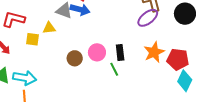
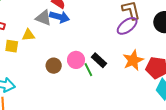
black rectangle: (120, 53) -> (99, 60), turned -42
green line: (114, 69) -> (88, 70), moved

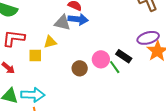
purple ellipse: (127, 26) -> (148, 38), moved, turned 30

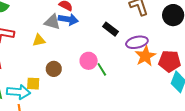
yellow square: (35, 55) -> (33, 84), moved
black rectangle: (124, 56) -> (111, 29), moved
brown circle: (80, 68) -> (54, 69), moved

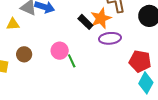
orange star: (145, 56) -> (101, 18), moved

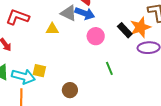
pink circle: (60, 51) -> (96, 36), moved
brown circle: (24, 54) -> (70, 90), moved

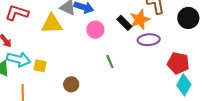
yellow triangle: (52, 29) -> (52, 24), size x1.6
cyan arrow: (23, 76) -> (19, 59), moved

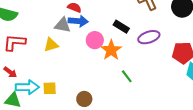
orange star: (140, 20) -> (111, 50), moved
yellow triangle: (52, 24) -> (51, 45), size x0.7
green line: (110, 62) -> (127, 76), moved

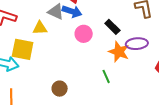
orange star: (111, 50) -> (119, 52), moved, turned -30
yellow square: (50, 88) -> (23, 49), moved, size x1.6

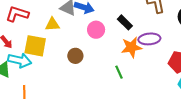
orange star: (119, 52) -> (131, 47), turned -30
brown circle: (60, 89) -> (75, 56), moved

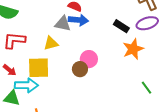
pink circle: (96, 30) -> (89, 59), moved
purple ellipse: (149, 39) -> (147, 23), moved
green line: (119, 72) -> (147, 88), moved

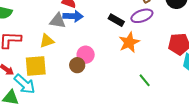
cyan arrow: (26, 85) -> (25, 84), turned 45

